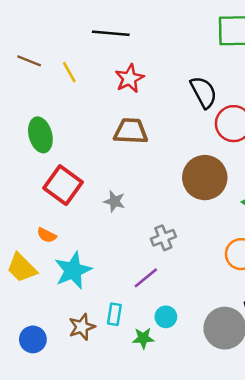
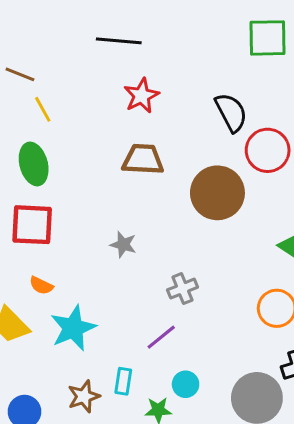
yellow line: (69, 72) -> (43, 109), moved
brown circle: (205, 178) -> (217, 193), moved
red square: (63, 185) -> (32, 225), moved, turned -33

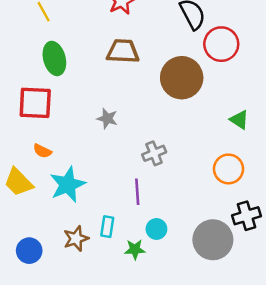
green ellipse: (34, 164) -> (54, 58), moved
purple line: (161, 337) -> (137, 192), turned -55

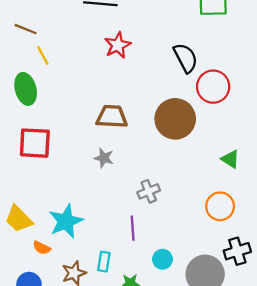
brown trapezoid: (123, 51) -> (112, 117), moved
green ellipse: (54, 58) -> (26, 89), moved
orange semicircle: (42, 151) -> (42, 248), moved
cyan circle: (156, 229) -> (163, 259), moved

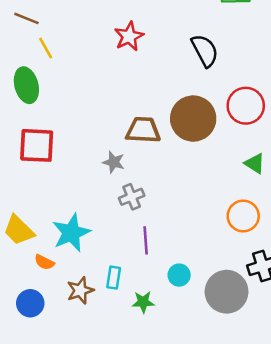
red circle: (213, 87) -> (246, 106), moved
brown trapezoid: (112, 117) -> (143, 130), moved
gray cross: (149, 191) -> (132, 197), moved

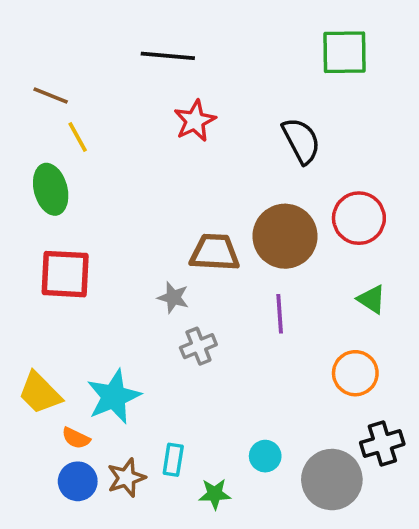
purple line: (146, 240) -> (280, 314), moved
blue circle: (30, 303) -> (78, 481), moved

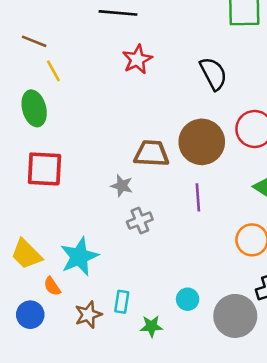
orange semicircle: (76, 438) -> (52, 286), turned 30
blue circle: (78, 481) -> (30, 315), moved

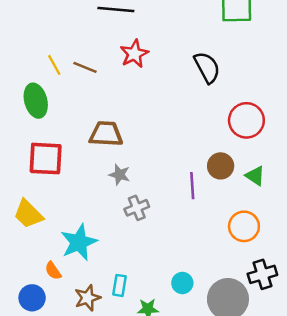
brown line: (34, 41) -> (85, 67), moved
brown circle: (202, 142) -> (221, 166), moved, size x0.6
brown trapezoid: (151, 153) -> (106, 134), moved
yellow trapezoid: (26, 254) -> (28, 214), moved

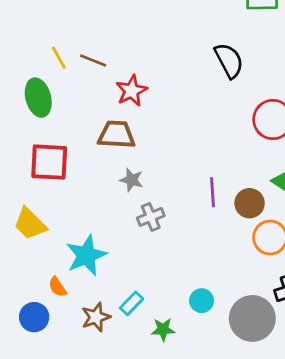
red star: (134, 54) -> (132, 91), moved
brown circle: (221, 166) -> (250, 203), moved
cyan rectangle: (120, 285) -> (132, 303), turned 35

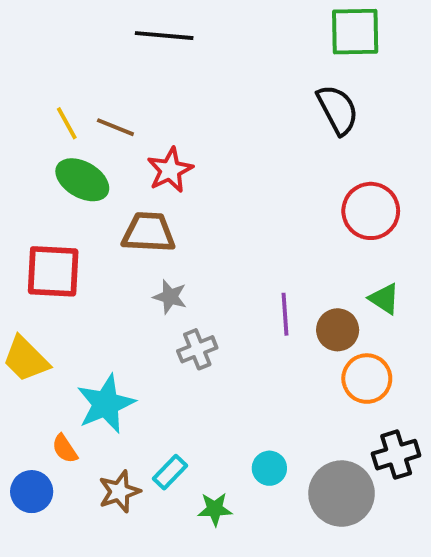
black semicircle: (229, 61) -> (338, 110), moved
green ellipse: (38, 98) -> (82, 180), moved, turned -45

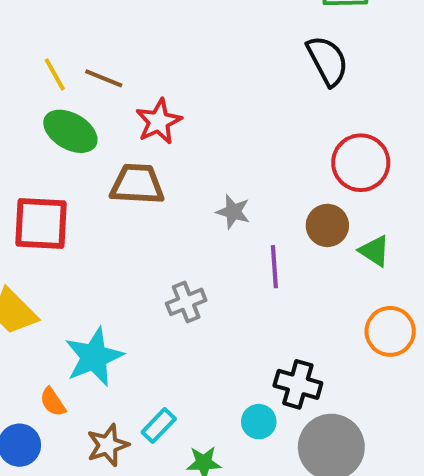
gray star: (170, 297) -> (233, 212), moved
brown circle: (338, 330) -> (327, 225), moved
orange circle: (367, 379) -> (390, 331), moved
black cross: (396, 455) -> (298, 384), moved, turned 33

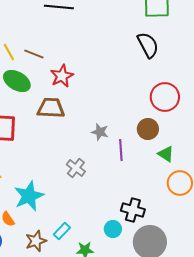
gray star: (233, 212) -> (100, 132), moved
green triangle: (374, 251) -> (166, 154), moved
gray cross: (186, 302) -> (76, 168), turned -30

